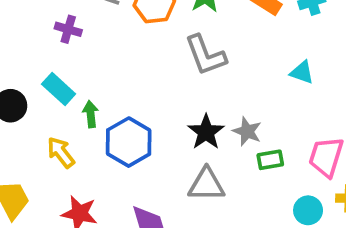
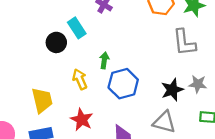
cyan rectangle: (59, 89) -> (77, 28), moved
gray star: (247, 131) -> (198, 84), moved, turned -30

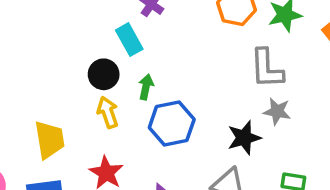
cyan rectangle: (77, 28) -> (129, 40), moved
black circle: (56, 42) -> (104, 74), moved
gray star: (198, 84) -> (277, 111), moved

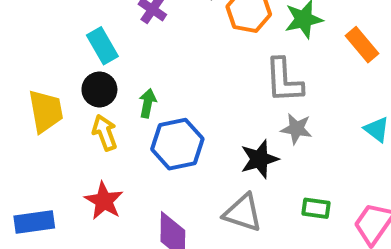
cyan rectangle: (129, 40) -> (102, 46), moved
yellow trapezoid: (50, 140) -> (46, 111), moved

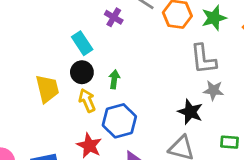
blue hexagon: (177, 144) -> (119, 121), moved
black star: (259, 159) -> (190, 112), turned -30

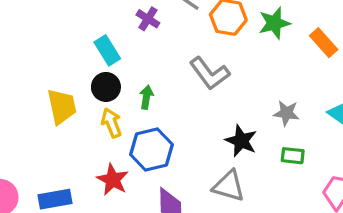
gray L-shape: (203, 59) -> (210, 73), moved, turned -32
gray star: (213, 90) -> (286, 113), moved
green rectangle: (229, 142) -> (293, 156), moved

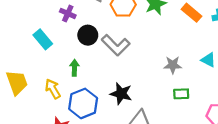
black circle: (106, 87) -> (88, 35), moved
black star: (241, 141) -> (121, 94), moved

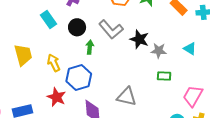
black circle: (88, 35) -> (77, 27), moved
green arrow: (74, 68) -> (90, 47), moved
black star: (121, 94) -> (139, 39), moved

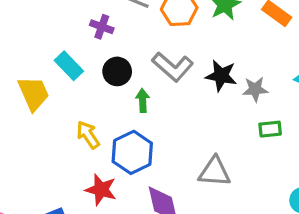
yellow trapezoid: (23, 55) -> (33, 93), moved

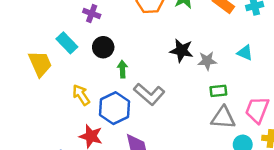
gray L-shape: (173, 67) -> (149, 94), moved
gray triangle: (215, 172) -> (223, 118), moved

